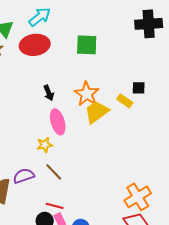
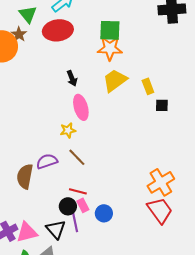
black square: (139, 88) -> (162, 105), moved
orange star: (87, 94) -> (110, 48), moved, turned -30
yellow rectangle: (125, 101) -> (148, 86), turned 35
yellow trapezoid: (97, 112) -> (115, 80), moved

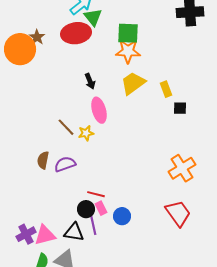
green triangle: (28, 14) -> (93, 17), moved
brown line: (77, 157) -> (66, 127), moved
brown semicircle: (25, 176) -> (43, 160), moved, size x0.7
orange cross: (161, 182) -> (182, 168), moved
black triangle: (56, 229) -> (74, 232), turned -40

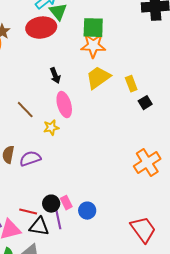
black square: (180, 108) -> (145, 103), turned -32
brown line: (66, 127) -> (25, 110), moved
red line: (96, 194) -> (28, 212), moved
red trapezoid: (178, 213) -> (143, 230), moved

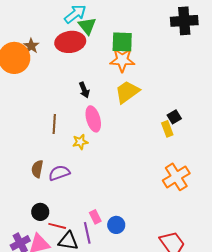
yellow rectangle: (131, 84) -> (167, 129), moved
brown line: (25, 110) -> (54, 124), turned 48
black circle: (51, 204) -> (40, 212), moved

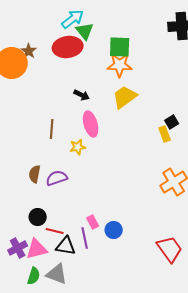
black arrow: (84, 90) -> (82, 95), turned -42

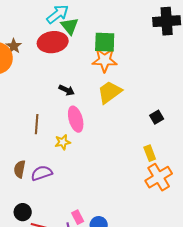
yellow rectangle: (165, 134) -> (150, 153), moved

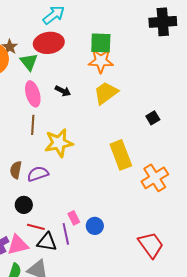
green triangle: (70, 26) -> (29, 62), moved
pink ellipse: (76, 119) -> (33, 94), moved
yellow star: (63, 142) -> (59, 143), size x1.8
yellow rectangle: (150, 153) -> (121, 155), moved, size x1.8
black circle: (23, 212) -> (24, 205), moved

